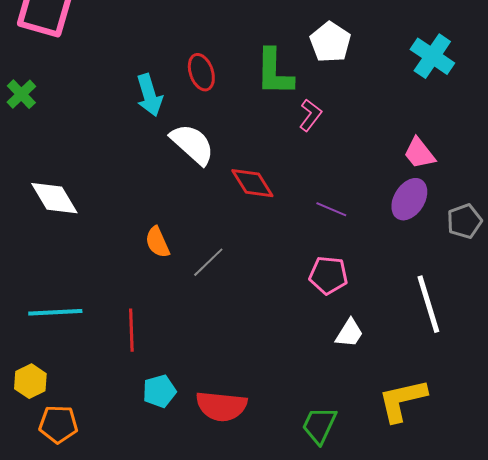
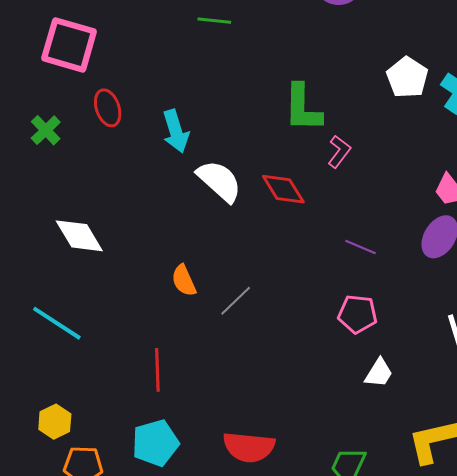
white pentagon: (330, 42) -> (407, 77), moved
red ellipse: (201, 72) -> (108, 108), moved
red diamond: (252, 183) -> (283, 189), moved
cyan line: (55, 312) -> (57, 323), moved, turned 36
cyan pentagon: (159, 391) -> (155, 443), moved, size x1.4

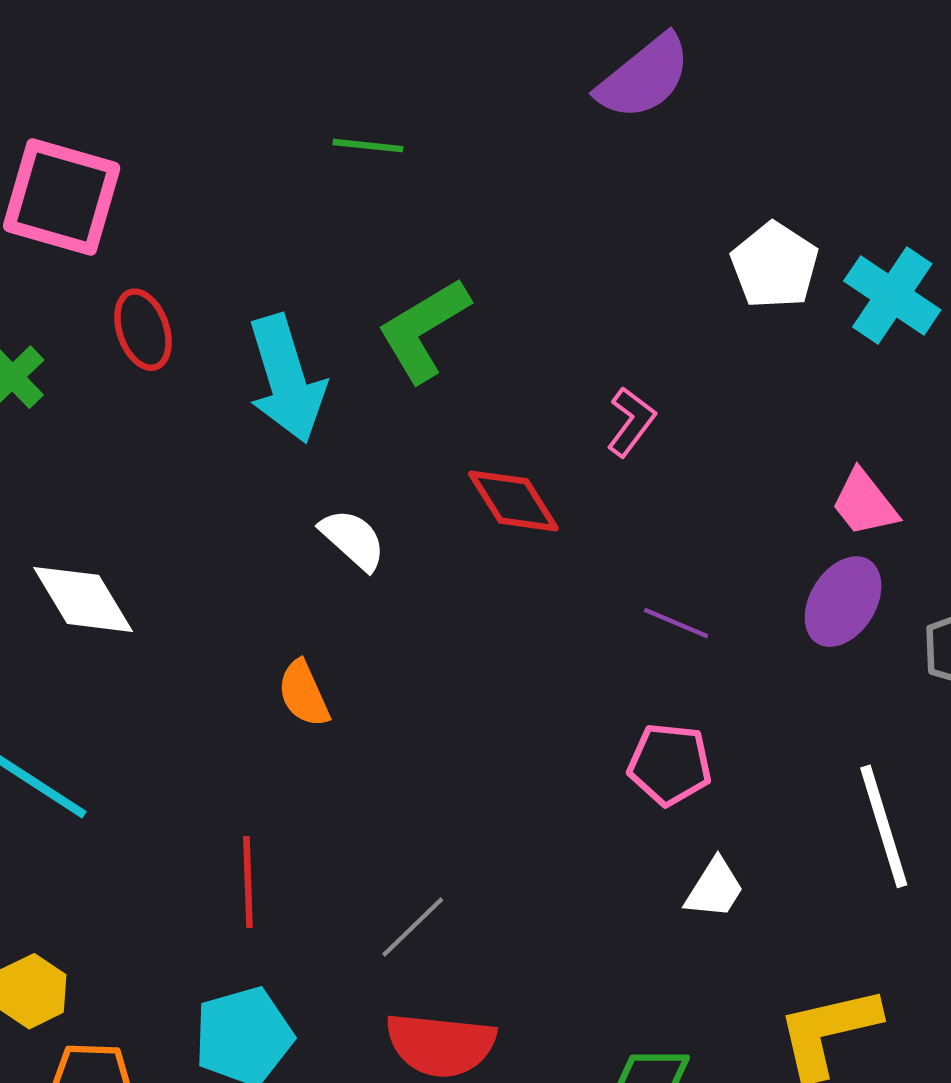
green L-shape: (303, 108) -> (423, 330), moved, turned 58
cyan arrow: (176, 131) -> (286, 379), size x1.4
white semicircle: (219, 181) -> (353, 539), moved, size x0.7
gray line: (236, 301) -> (413, 927), moved

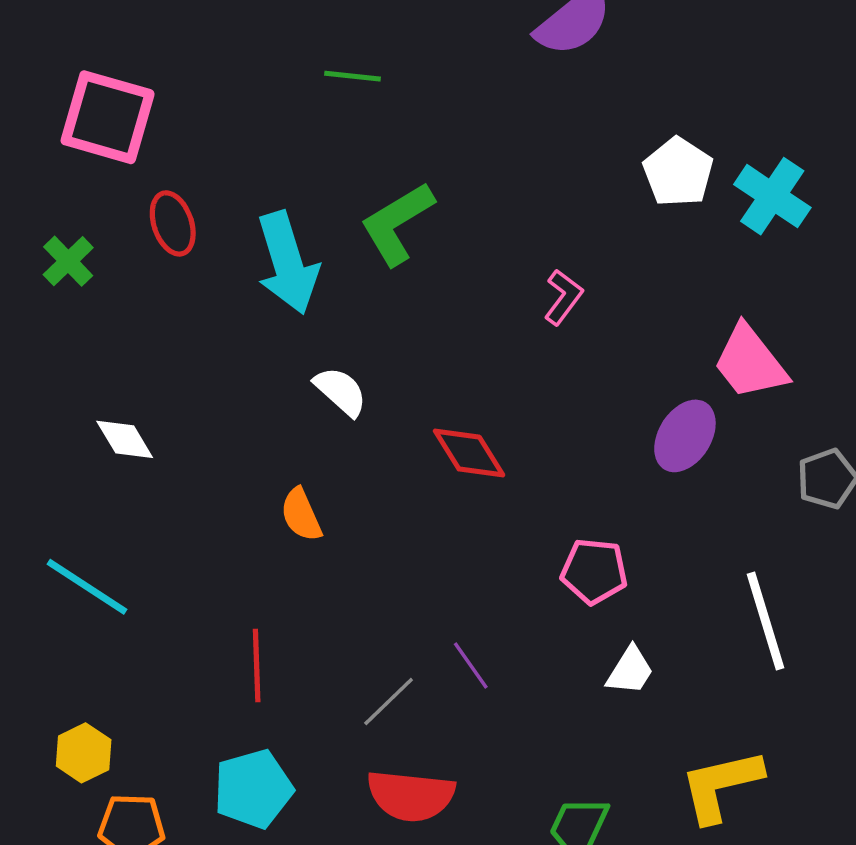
red diamond: (513, 501) -> (469, 453), moved
pink trapezoid: (864, 503) -> (750, 362), size x1.4
white diamond: (83, 599) -> (125, 439), size x0.7
purple ellipse: (843, 602) -> (685, 436), moved
purple line: (676, 623) -> (471, 665), moved, turned 32

